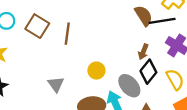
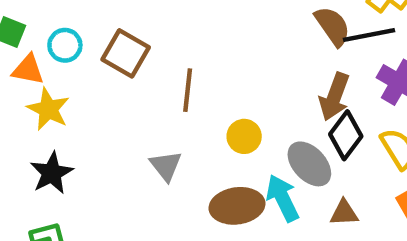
brown line: (67, 34) -> (188, 90), moved
brown arrow: (143, 52) -> (334, 97), size x1.5

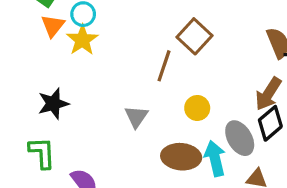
brown square: (126, 53) -> (195, 36), moved
orange triangle: (28, 70) -> (53, 26), turned 45
yellow star: (48, 109) -> (82, 40), moved

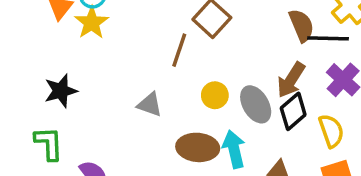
gray triangle: (136, 117) -> (150, 105), turned -45
gray ellipse: (240, 138) -> (256, 104), moved

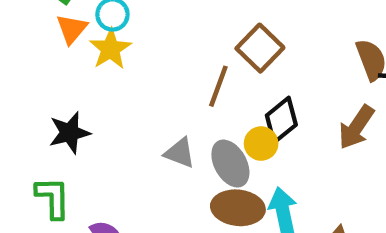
gray ellipse: (256, 104) -> (230, 164), moved
black diamond: (293, 111) -> (281, 120), moved

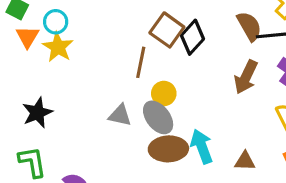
black diamond: (281, 120) -> (192, 37), moved
yellow circle: (261, 144) -> (164, 93), moved

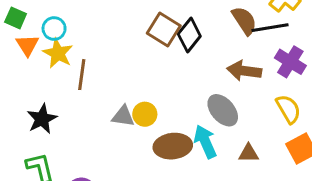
brown line: (141, 62) -> (82, 75), moved
brown arrow: (246, 77) -> (244, 71), turned 76
yellow circle: (164, 93) -> (145, 114), moved
gray ellipse: (158, 117) -> (223, 110), moved

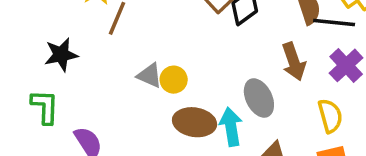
brown arrow: (244, 71) -> (294, 62), turned -132

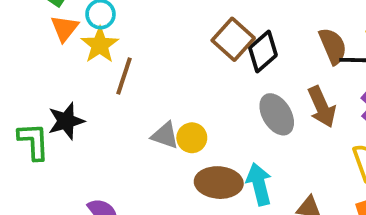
gray ellipse: (259, 98) -> (277, 114), moved
green L-shape: (45, 107) -> (34, 141), moved

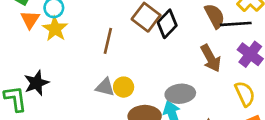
brown line: (124, 76) -> (108, 41), moved
gray ellipse: (277, 114) -> (180, 94), moved, turned -60

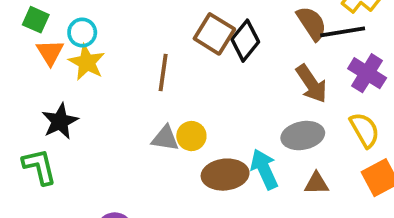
black star: (37, 83) -> (60, 121), moved
gray ellipse: (180, 94) -> (303, 136), moved

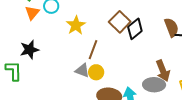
yellow star: (87, 62) -> (76, 25), moved
brown line: (163, 72) -> (93, 50), moved
brown arrow: (311, 84) -> (163, 71), moved

